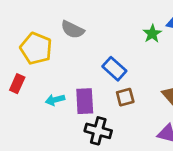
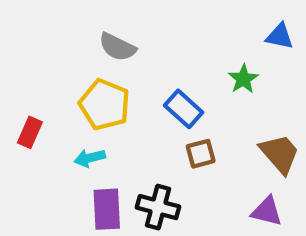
green star: (152, 34) -> (243, 79), moved
yellow pentagon: (36, 48) -> (105, 105), moved
purple rectangle: (85, 101) -> (107, 209), moved

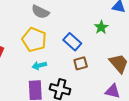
cyan arrow: (90, 158) -> (39, 65), moved

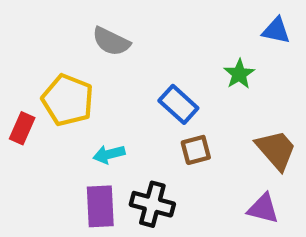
yellow pentagon: (34, 40) -> (68, 100), moved

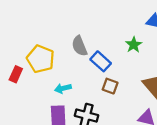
gray semicircle: (111, 41) -> (79, 46), moved, turned 42
brown square: (196, 150) -> (110, 86), turned 35

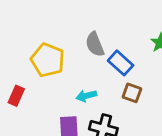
red rectangle: (16, 74) -> (16, 96), moved
cyan arrow: (63, 88) -> (86, 96), moved

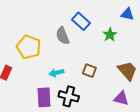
blue rectangle: (121, 63) -> (81, 21), moved

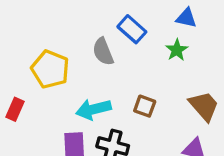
blue triangle: (127, 14) -> (186, 18), moved
cyan arrow: (56, 73) -> (93, 109), size x1.5

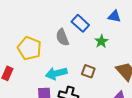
green star: (177, 50) -> (101, 41), moved

